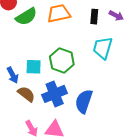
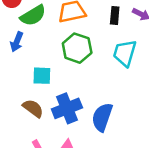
green hexagon: (62, 60) -> (77, 48), moved
blue arrow: (13, 75) -> (17, 42), moved, turned 49

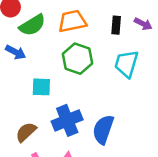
blue arrow: (17, 42) -> (16, 52), turned -84
brown semicircle: (33, 108) -> (26, 132), moved, turned -80

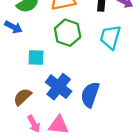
blue cross: (67, 120) -> (59, 87), turned -30

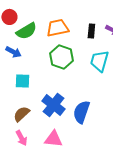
cyan square: (36, 57) -> (22, 81), moved
pink arrow: (34, 124) -> (21, 138), moved

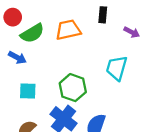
black rectangle: (91, 31) -> (103, 15), moved
green hexagon: (61, 57) -> (73, 88), moved

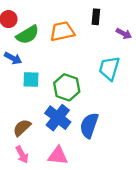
cyan square: (28, 91) -> (31, 80), moved

